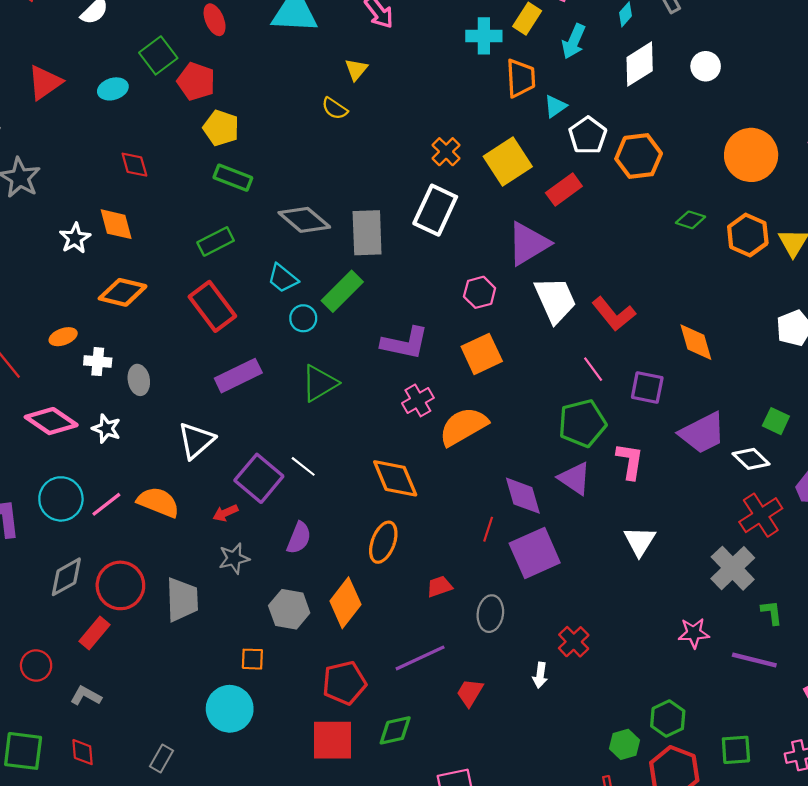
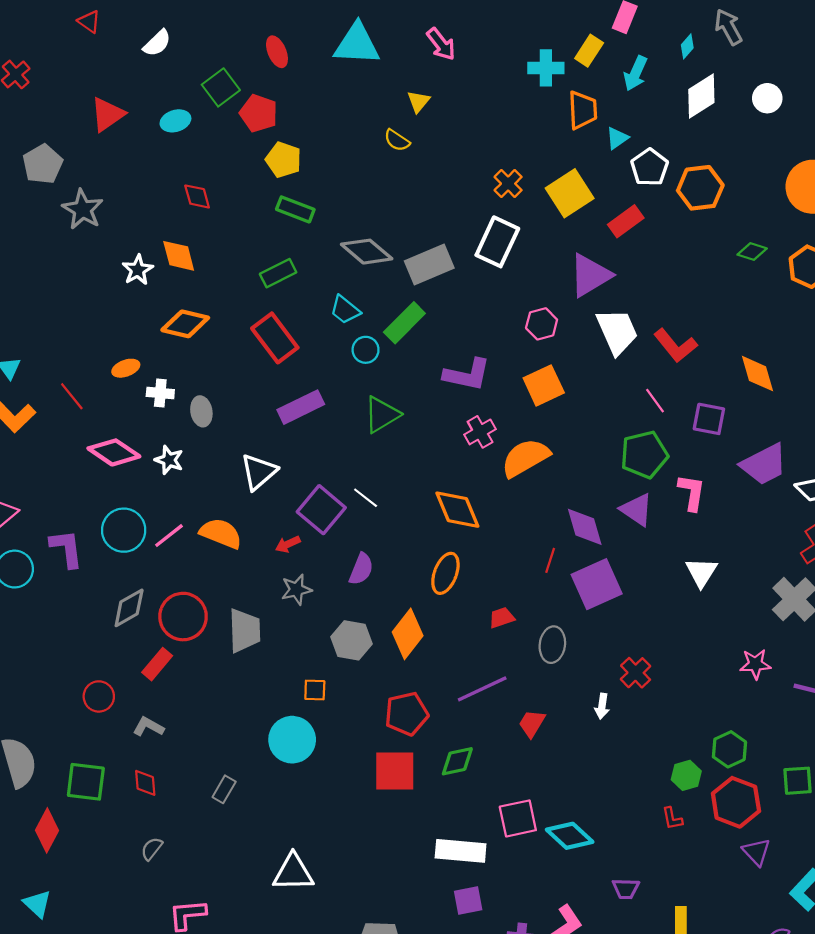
gray rectangle: (367, 233) -> (429, 264), turned 69

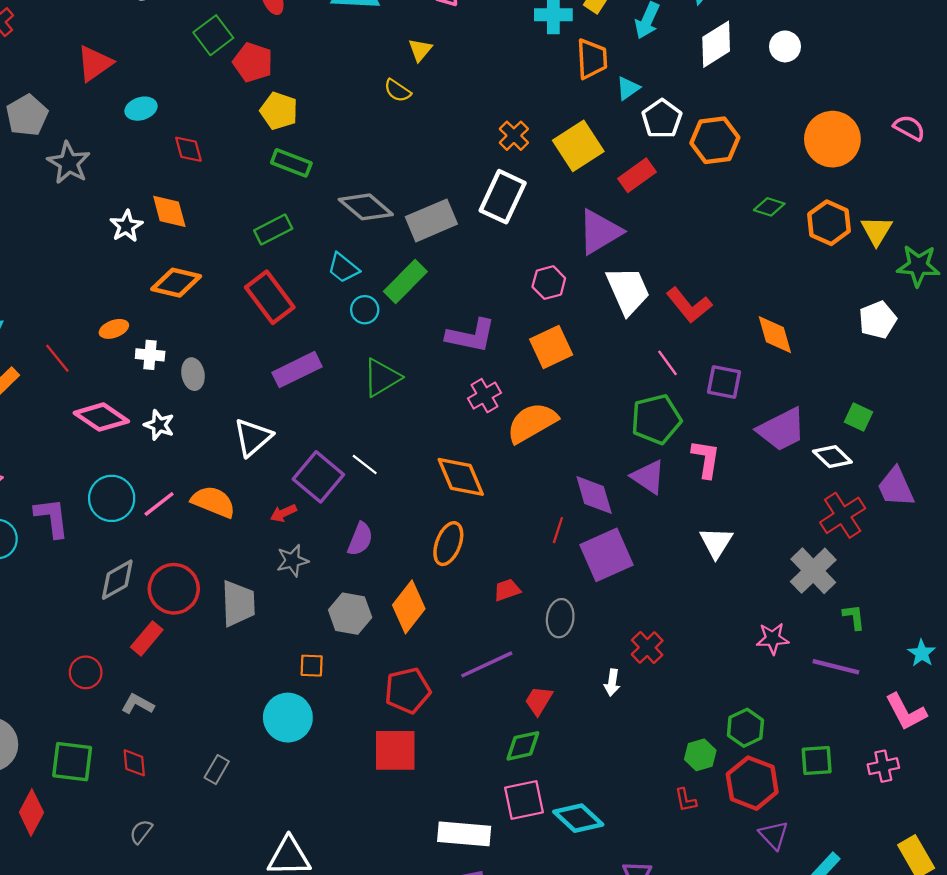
cyan ellipse: (175, 121) -> (141, 109), moved
green diamond: (457, 761) -> (523, 746), moved

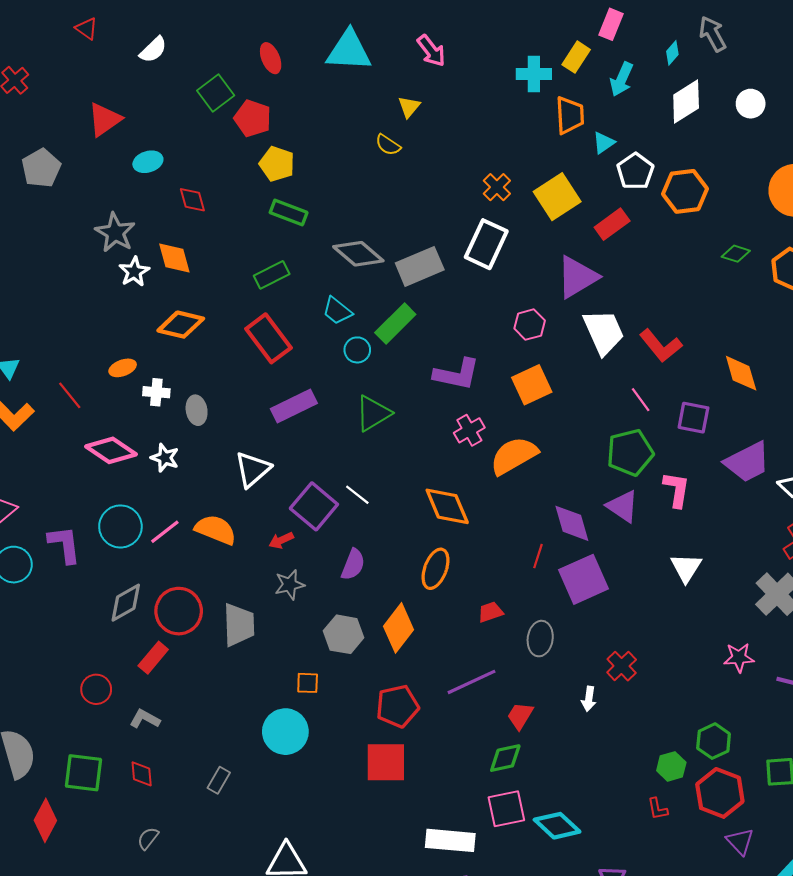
gray star: (69, 163) -> (115, 233), moved

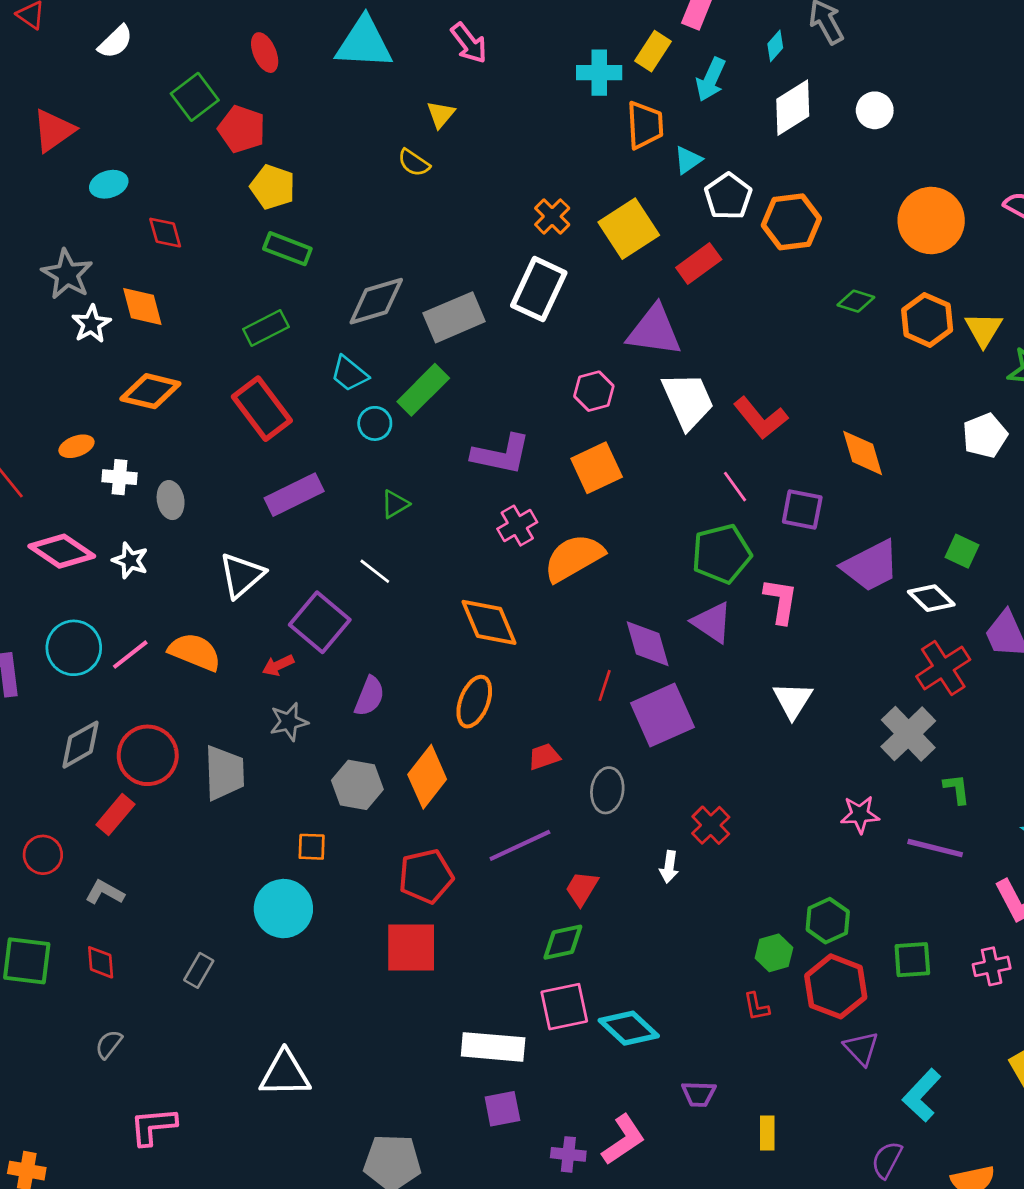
gray diamond: (358, 254) -> (376, 301), turned -57
purple triangle: (577, 277) -> (654, 331), turned 39
green triangle: (373, 413) -> (395, 504), size x0.6
white line: (357, 495) -> (375, 571), moved

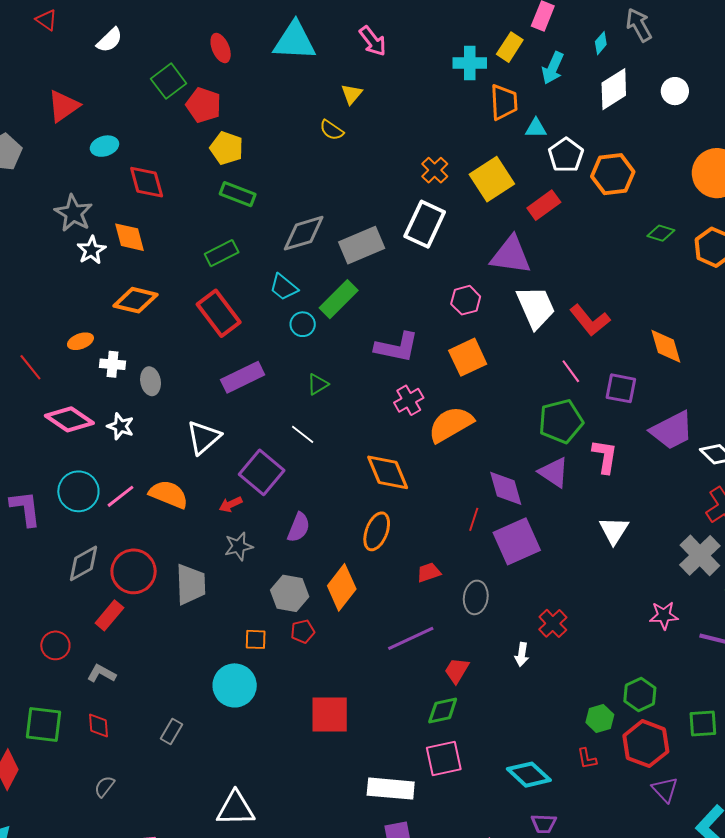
cyan triangle: (688, 160) -> (536, 128), turned 35
red diamond: (165, 233) -> (147, 182), size x1.4
red pentagon: (426, 876) -> (303, 631), moved, size x0.6
cyan diamond: (629, 1028) -> (529, 775), moved

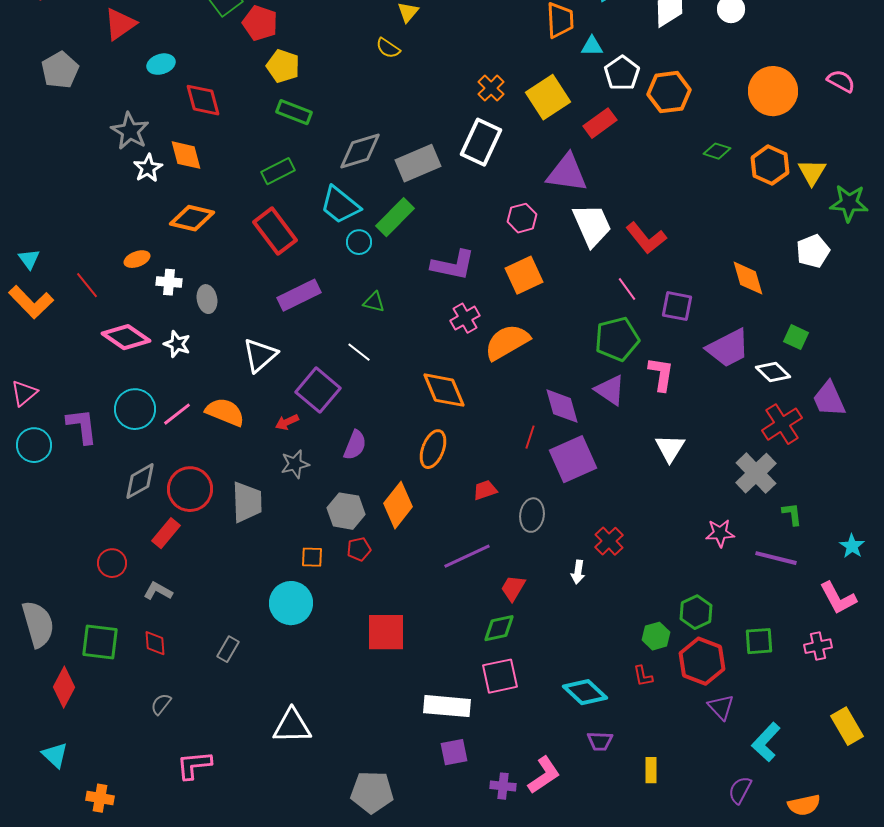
cyan trapezoid: (284, 287) -> (340, 205), size x1.4
orange diamond: (666, 346) -> (748, 278), moved
green triangle: (318, 384) -> (374, 302), turned 45

